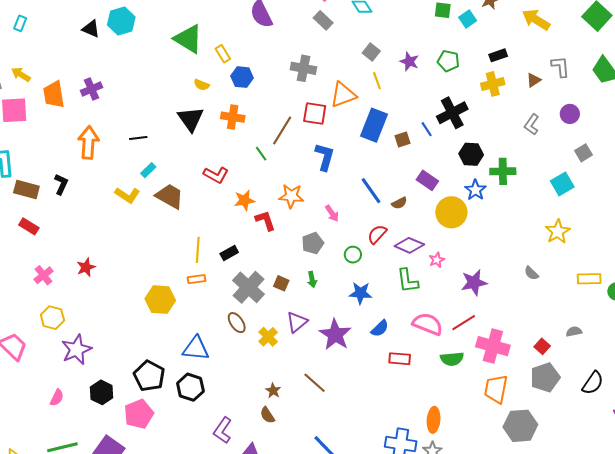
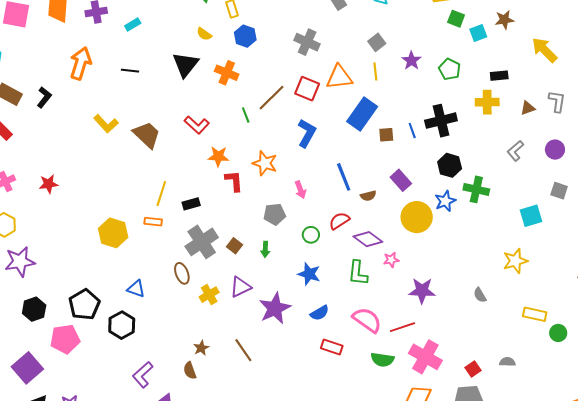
gray square: (583, 153) -> (559, 191), turned 36
cyan rectangle: (148, 170) -> (133, 25), moved
blue triangle: (196, 348) -> (136, 289), size x0.7

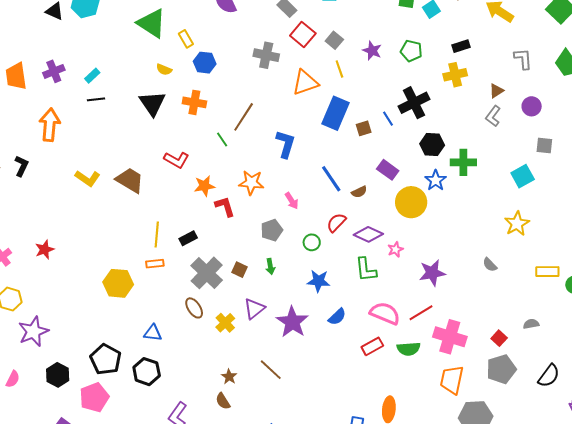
black line: (130, 71) -> (96, 99), moved
red square: (307, 89) -> (303, 34), moved, turned 30
brown triangle: (528, 108) -> (496, 91), moved
red rectangle: (332, 347) -> (372, 346), moved, turned -35

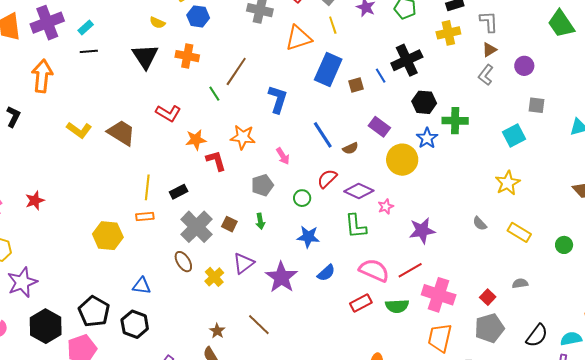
gray L-shape: (523, 59) -> (489, 22), moved
purple cross: (54, 71) -> (47, 23), size x1.5
yellow rectangle: (547, 272) -> (519, 232), moved, turned 30
black hexagon: (58, 375) -> (46, 326), size x1.4

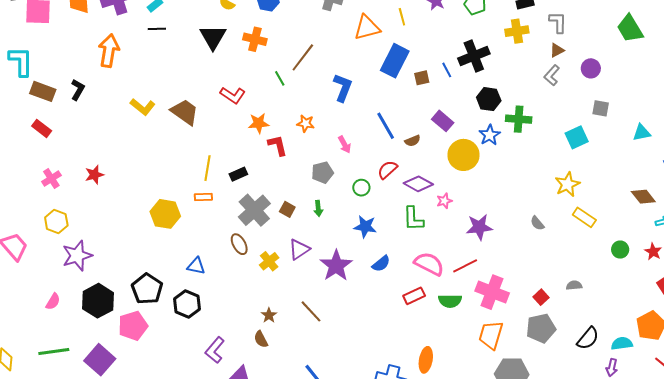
orange star: (243, 137) -> (306, 123), size x0.7
yellow rectangle: (519, 232) -> (584, 217), moved

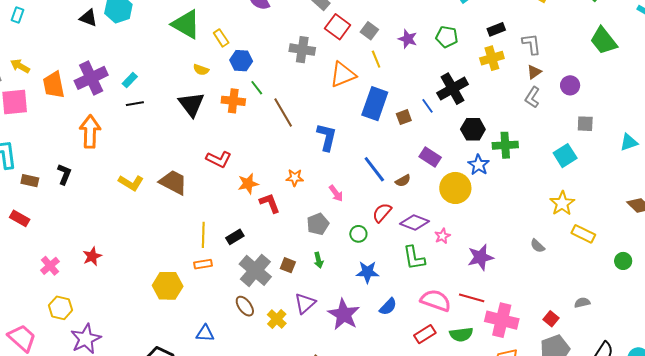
brown line: (303, 57) -> (283, 113), turned -60
green line: (280, 78) -> (257, 88), moved
brown rectangle: (43, 91) -> (30, 181), size x0.7
red rectangle: (42, 128) -> (20, 218), moved
red line: (465, 266) -> (472, 298), turned 50

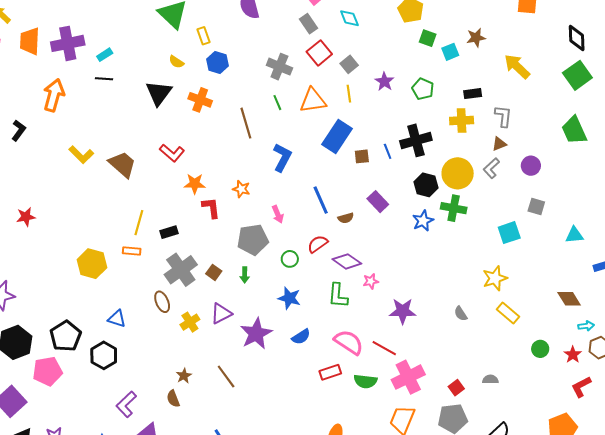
green line: (257, 88) -> (277, 103), moved
yellow circle: (455, 188) -> (458, 173), moved
gray pentagon: (318, 224) -> (253, 240), size x1.4
pink cross: (502, 320) -> (408, 377), turned 36

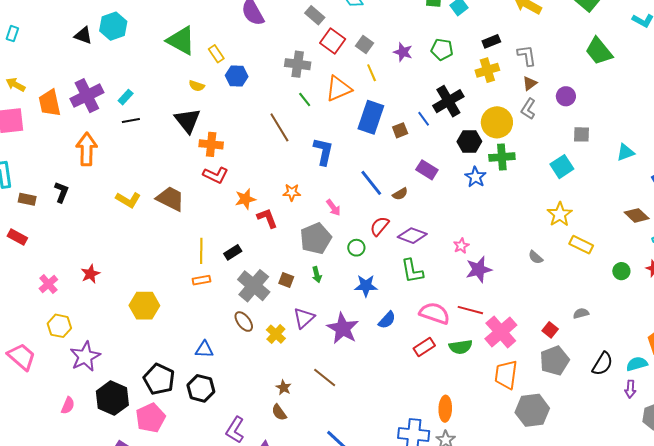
orange cross: (200, 100) -> (211, 144), moved
yellow hexagon: (92, 264) -> (144, 306), moved
pink star: (371, 281) -> (461, 246), moved

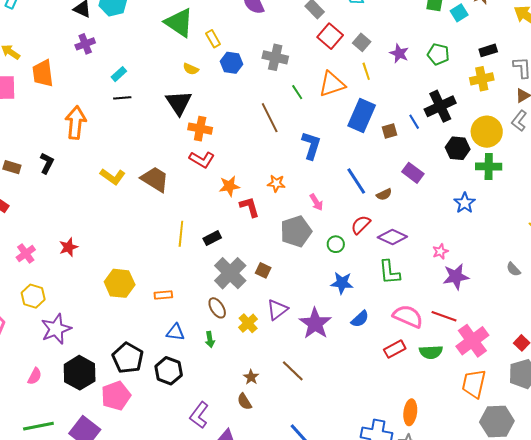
gray cross: (298, 64) -> (275, 57), moved
purple cross: (87, 96) -> (85, 44), moved, size x0.6
blue star: (475, 177) -> (465, 203), moved
green arrow: (317, 275) -> (210, 339), moved
orange rectangle: (201, 280) -> (163, 295), moved

